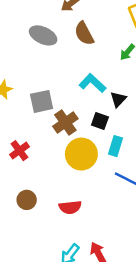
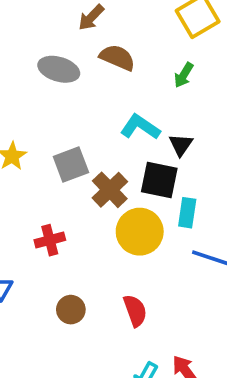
brown semicircle: (84, 34) -> (117, 58), turned 150
black square: (100, 121) -> (159, 180), size x1.5
red cross: (19, 151) -> (50, 240), turned 30
red semicircle: (70, 207) -> (135, 311), turned -95

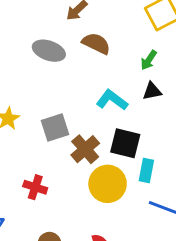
black triangle: (181, 145) -> (152, 91), moved, turned 42
red cross: (50, 240) -> (35, 187), turned 30

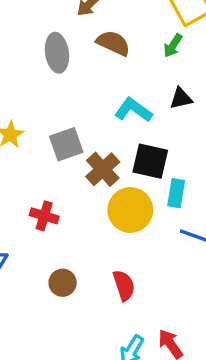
gray ellipse: (49, 51) -> (57, 53), turned 64
green arrow: (149, 60) -> (173, 46), moved

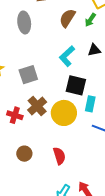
brown semicircle: (113, 43) -> (67, 18), moved, turned -84
cyan L-shape: (133, 110) -> (67, 56), turned -80
brown cross: (103, 169) -> (37, 106), moved

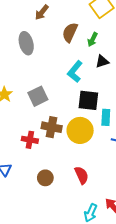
green arrow: (90, 20) -> (93, 39), moved
brown cross: (37, 106) -> (52, 127), turned -30

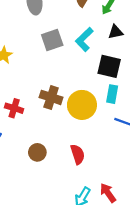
gray square: (38, 96) -> (52, 40), moved
black square: (88, 100) -> (109, 66), moved
red cross: (30, 140) -> (14, 108), moved

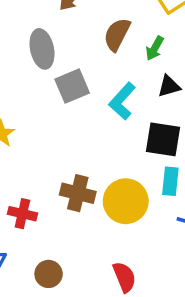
gray square: (52, 40) -> (72, 86), moved
brown circle: (37, 152) -> (49, 274), moved

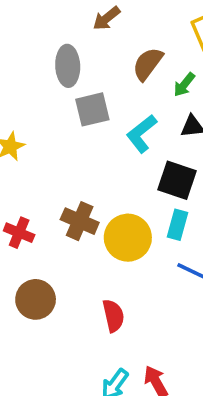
brown circle: (49, 274) -> (36, 299), size x1.4

